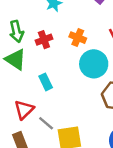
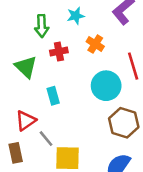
green arrow: (16, 31) -> (42, 26), moved
orange cross: (78, 38) -> (95, 44), moved

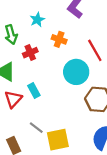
red triangle: (26, 120) -> (13, 99), moved

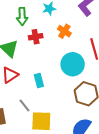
cyan rectangle: (34, 91) -> (39, 80), moved

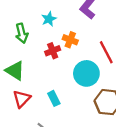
red cross: (36, 37) -> (53, 51), moved

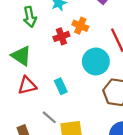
red triangle: (22, 99) -> (27, 85), turned 30

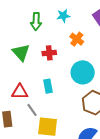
red cross: (61, 36) -> (49, 53), moved
red triangle: (27, 85) -> (20, 92), moved

